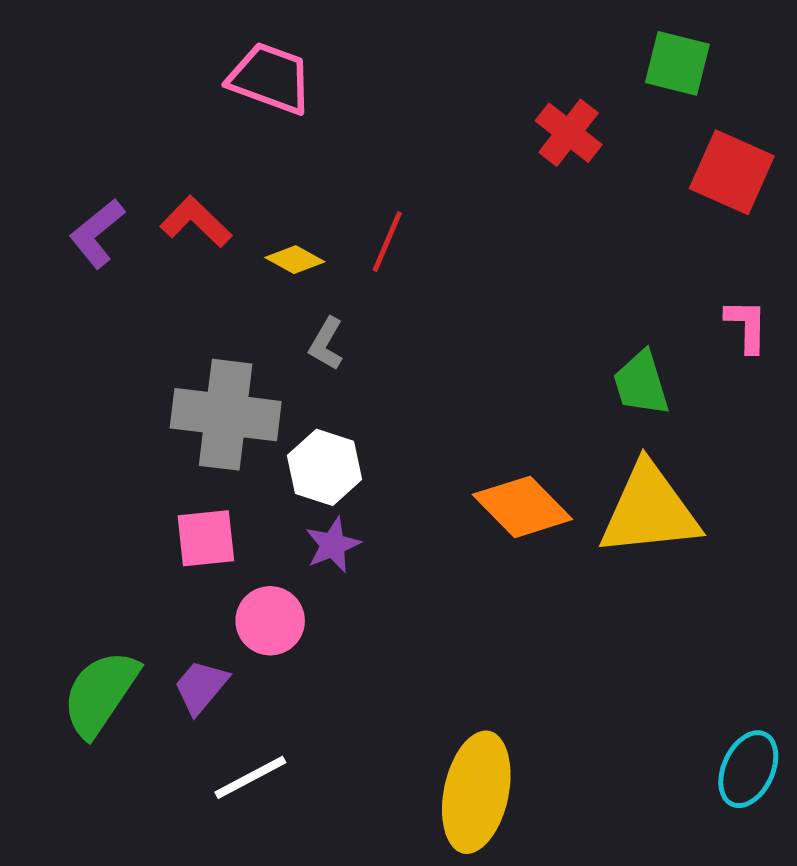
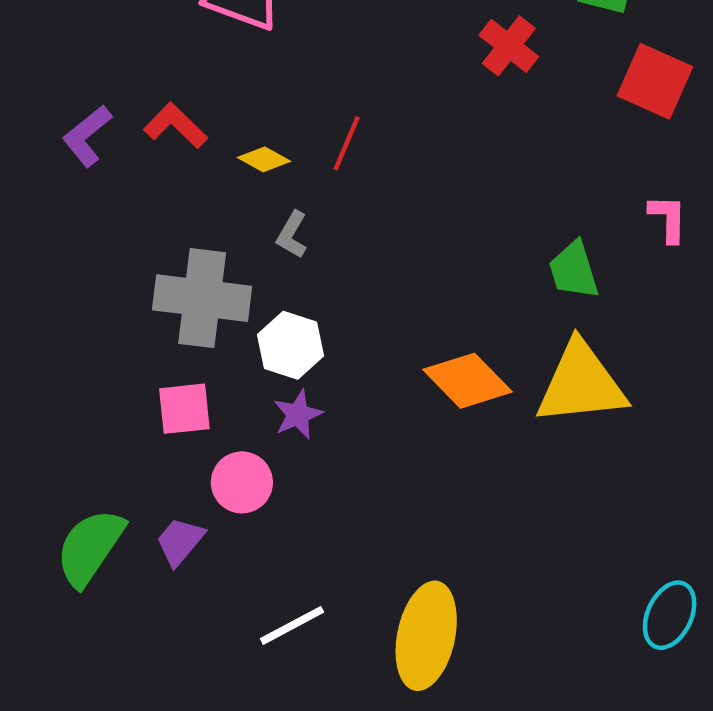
white line: (250, 777) -> (292, 625), moved

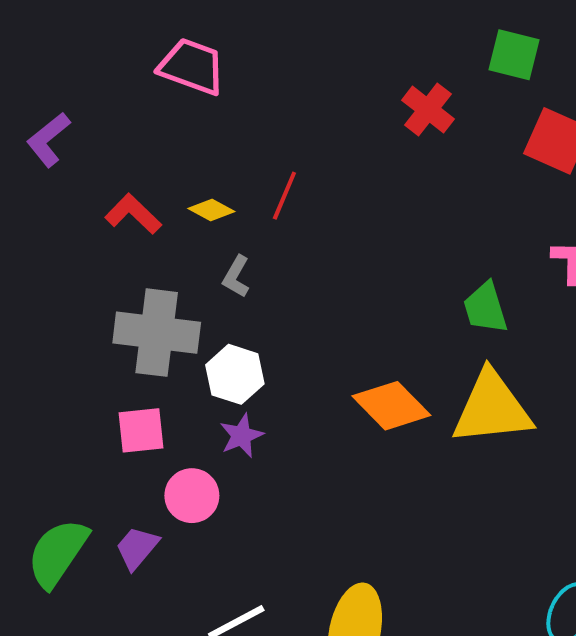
red L-shape: (175, 126) -> (133, 214), moved
purple L-shape: (87, 136) -> (48, 140), moved

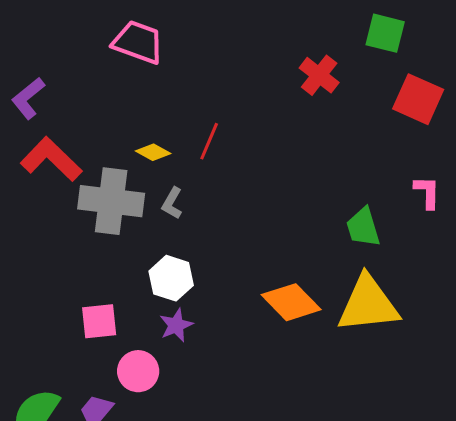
red L-shape: (133, 214) -> (51, 159), moved, size x1.4
gray cross: (157, 333) -> (111, 201), moved

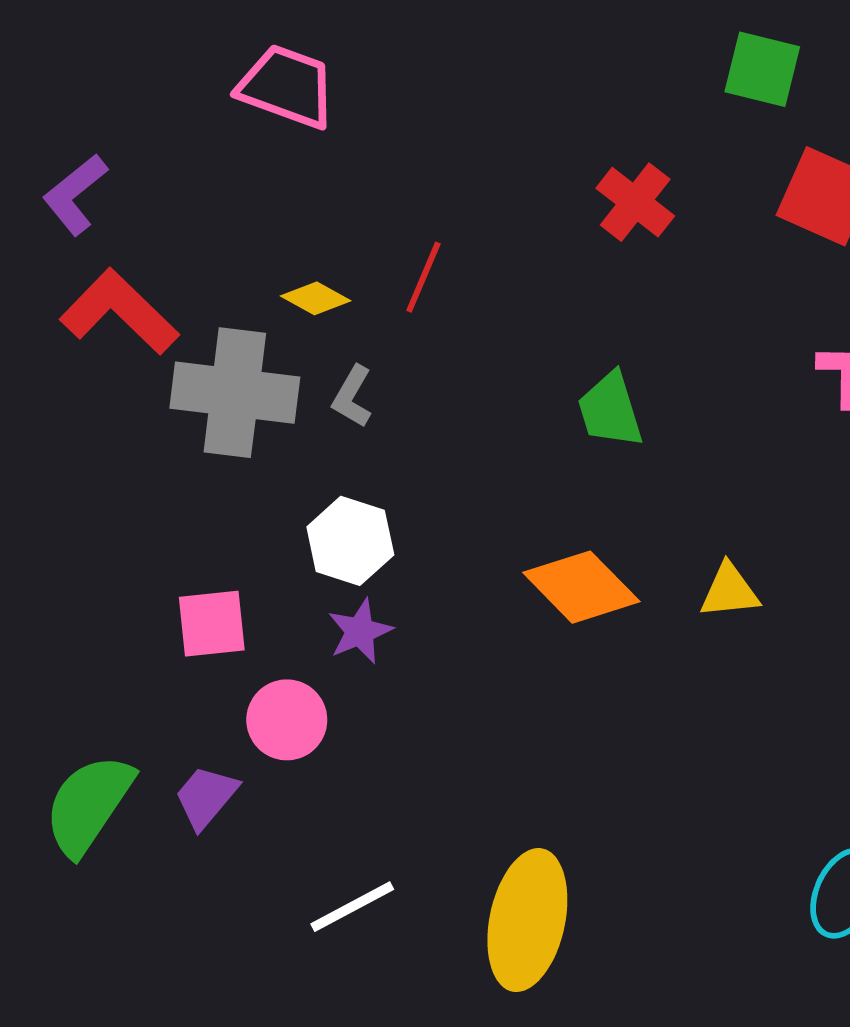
red cross: (319, 75) -> (635, 202), moved
green trapezoid: (363, 227) -> (610, 410), moved
yellow triangle: (368, 304) -> (730, 591), size x0.5

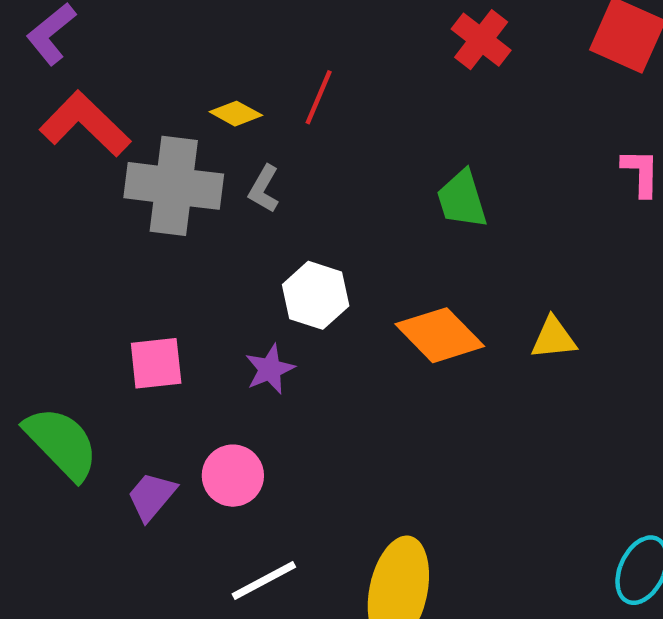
white hexagon: (350, 541) -> (316, 295), moved
pink circle: (287, 720) -> (233, 476), moved
green semicircle: (89, 805) -> (61, 443), moved, turned 102

